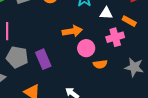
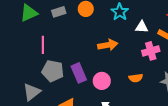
pink circle: (86, 48) -> (102, 81), moved

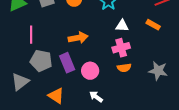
white triangle: (142, 27) -> (122, 26), moved
orange arrow: (108, 45) -> (78, 38), moved
pink cross: (151, 51) -> (121, 48), moved

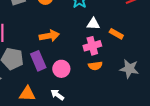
orange rectangle: (153, 25) -> (116, 34), moved
orange triangle: (56, 96) -> (27, 94), turned -30
white arrow: (96, 97) -> (57, 95), moved

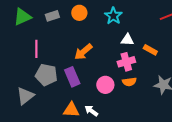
orange arrow: (49, 36) -> (83, 52), turned 150
pink circle: (61, 69) -> (105, 85), moved
orange triangle: (27, 94) -> (71, 110), moved

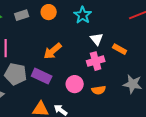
white triangle: (127, 40) -> (97, 39), turned 48
purple rectangle: (72, 77) -> (42, 76), turned -42
orange semicircle: (129, 82) -> (99, 90), moved

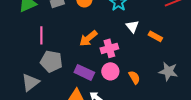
pink cross: (96, 61) -> (109, 48), moved
purple rectangle: (42, 76) -> (84, 72), moved
orange semicircle: (99, 90) -> (134, 77), turned -112

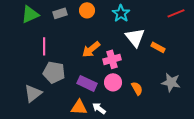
white triangle: (132, 26) -> (135, 37), size x1.5

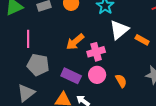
white triangle: (135, 37) -> (119, 30), turned 30
gray triangle: (33, 93) -> (26, 93), moved

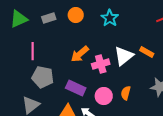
white triangle: (119, 30) -> (124, 56), moved
pink circle: (97, 75) -> (104, 96), moved
orange semicircle: (121, 81) -> (126, 93), turned -136

